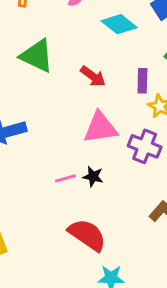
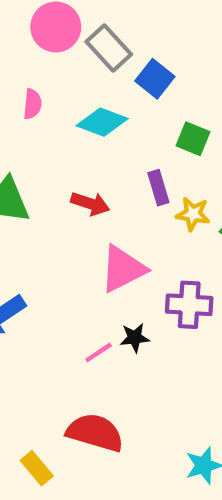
purple cross: (145, 146) -> (189, 305), moved
red semicircle: (87, 235) -> (95, 433), moved

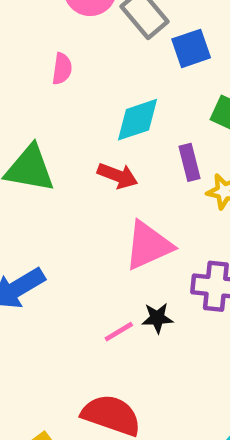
blue square: (155, 79) -> (191, 48), turned 30
cyan diamond: (102, 122) -> (137, 120), moved, turned -42

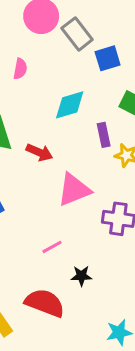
red arrow: (118, 176) -> (39, 152), moved
black star: (157, 318) -> (81, 276), moved

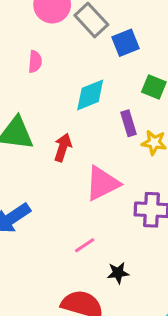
red arrow: (39, 152) -> (63, 147), turned -90

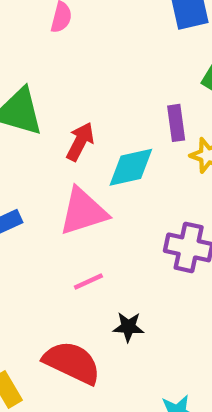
cyan diamond: (90, 95) -> (131, 167), moved
pink triangle: (102, 183) -> (83, 212), moved

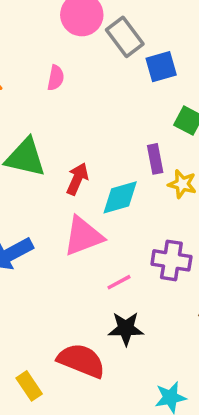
pink line: (88, 281) -> (119, 282), moved
black star: (128, 327) -> (126, 329), size x1.4

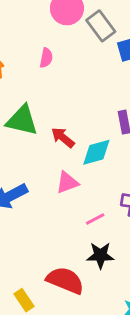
red arrow: (77, 179) -> (63, 137), turned -75
pink triangle: (83, 236) -> (67, 182), size x0.7

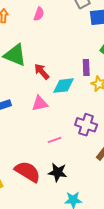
pink line: (95, 219) -> (55, 140), moved
black star: (100, 255) -> (58, 172), moved

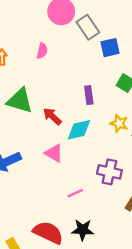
purple rectangle: (86, 68) -> (89, 95), moved
pink triangle: (40, 103) -> (54, 153), turned 48

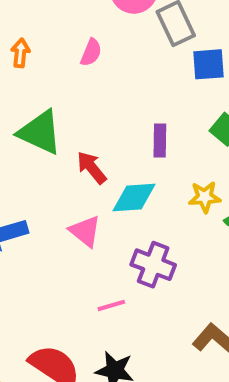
yellow star: (119, 123) -> (205, 197), turned -30
purple cross: (109, 172) -> (153, 265), moved

